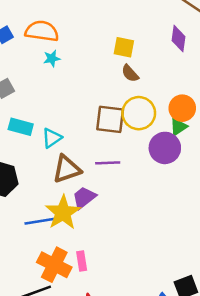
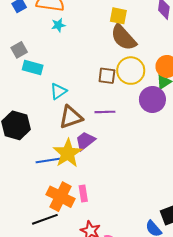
brown semicircle: (130, 73) -> (123, 37), size x1.8
brown square: (110, 119) -> (107, 76), size x0.7
cyan rectangle: (21, 127) -> (33, 67), moved

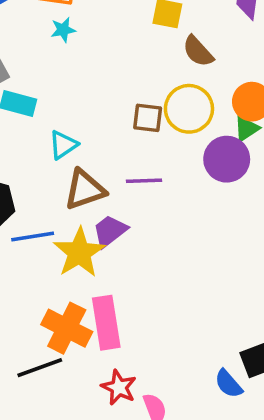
brown semicircle: (123, 37) -> (198, 51), moved, size x0.7
blue line: (48, 160) -> (33, 236), moved
pink rectangle: (83, 194) -> (106, 323), size x1.8

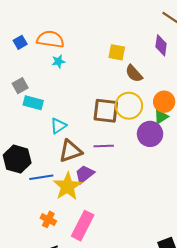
brown square: (148, 118) -> (106, 111), size x1.5
pink rectangle: (106, 323) -> (83, 226), turned 36
orange cross: (67, 328) -> (48, 219), moved, size x0.6

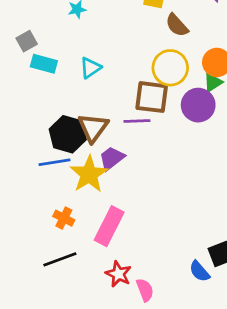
brown square: (106, 111) -> (152, 97), moved
cyan triangle: (58, 126) -> (90, 68), moved
brown triangle: (70, 151) -> (93, 128), turned -35
black hexagon: (17, 159) -> (68, 134), moved

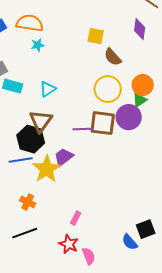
brown square: (152, 97) -> (103, 123), moved
brown triangle: (93, 128) -> (41, 121), moved
pink rectangle: (109, 226) -> (76, 218), moved, size x0.5

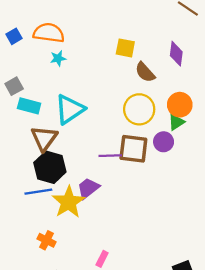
purple diamond: (140, 29) -> (176, 54), moved
cyan triangle: (48, 89) -> (70, 109), size x1.6
purple circle: (129, 117) -> (164, 142), size x0.7
brown triangle: (41, 121) -> (44, 138), moved

